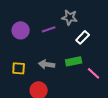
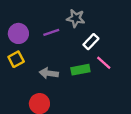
yellow square: (19, 68) -> (16, 59), moved, turned -32
pink line: (94, 73) -> (104, 63), moved

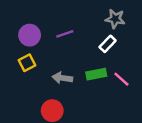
gray star: (76, 18) -> (115, 19), moved
pink line: (104, 63) -> (121, 79), moved

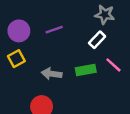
pink line: (121, 79) -> (113, 65), moved

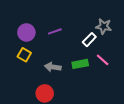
gray star: (105, 15) -> (104, 26), moved
yellow square: (16, 59) -> (24, 55), turned -32

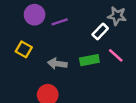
purple circle: (26, 32) -> (35, 15), moved

